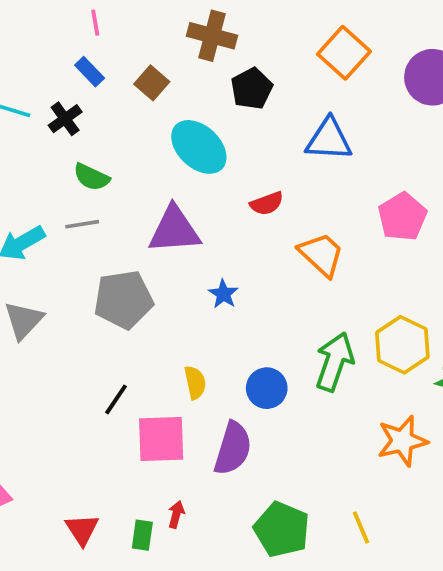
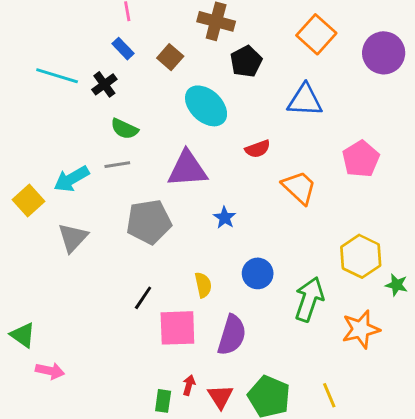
green arrow: (335, 362) -> (309, 299), moved
blue circle: (267, 388) -> (258, 273), moved
red triangle: (82, 529) -> (220, 397), moved

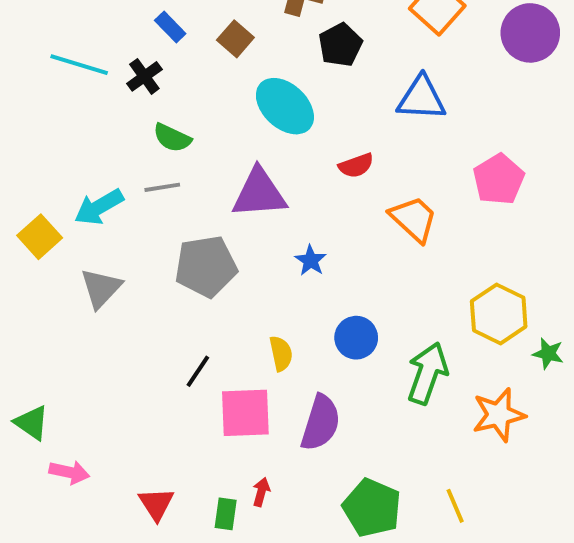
red triangle: (220, 397) -> (156, 504), moved

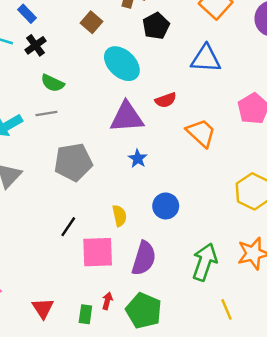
blue rectangle: (170, 27) -> (27, 14), moved
purple triangle: (259, 193) -> (127, 117), moved
green arrow: (427, 373) -> (205, 262), moved
green pentagon: (372, 508) -> (144, 311), moved

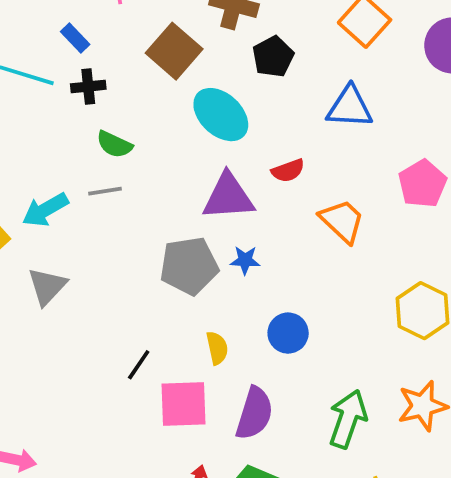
brown square: (91, 22) -> (174, 51), size x1.6
black cross: (35, 45) -> (88, 87), turned 30
blue star: (138, 159) -> (245, 260), turned -30
gray pentagon: (73, 162) -> (189, 266), moved

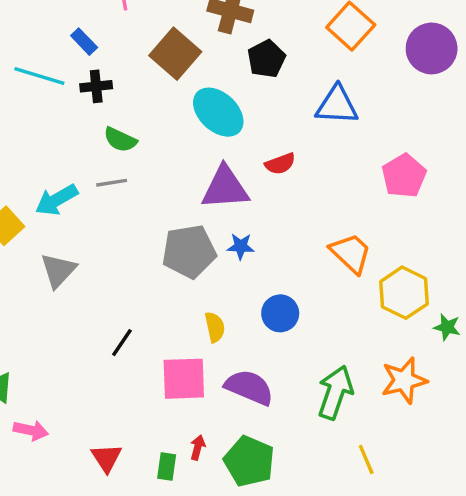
orange trapezoid: (342, 221) -> (351, 253), moved
black line: (139, 365) -> (122, 343), moved
purple semicircle: (254, 413) -> (249, 387), turned -84

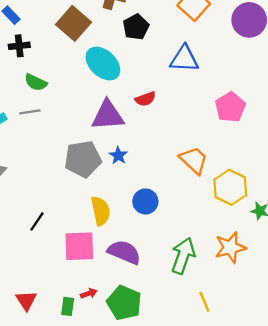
blue star: (241, 246) -> (118, 155), turned 30
yellow semicircle: (215, 327) -> (101, 211), size x1.4
red arrow: (198, 448) -> (89, 293), turned 56

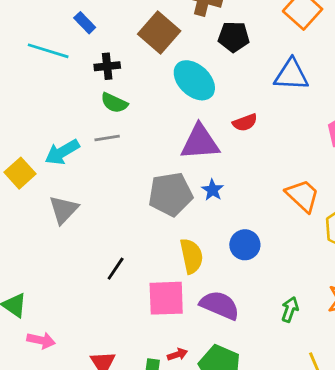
black pentagon: (136, 27) -> (234, 37), turned 30
black cross: (19, 46) -> (107, 66), moved
green arrow: (183, 256) -> (290, 309), size x0.6

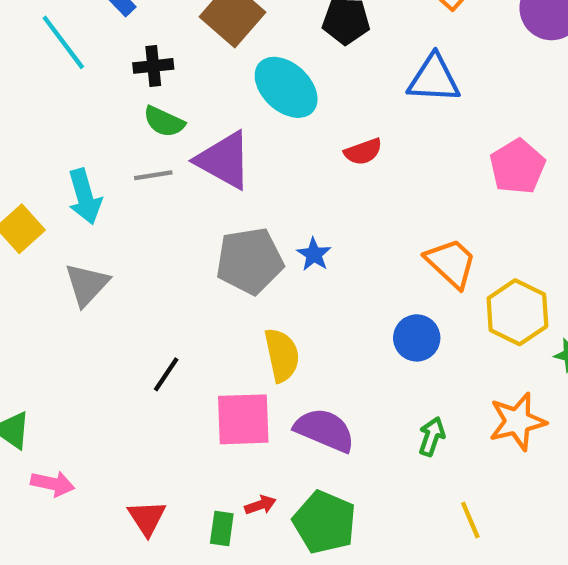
cyan line: (48, 51) -> (63, 42), turned 36
purple triangle: (200, 142) -> (224, 160), moved, turned 33
cyan arrow: (62, 152) -> (85, 197), turned -76
blue circle: (245, 245) -> (417, 338), moved

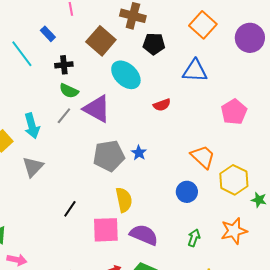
gray line: (153, 175) -> (64, 116), turned -42

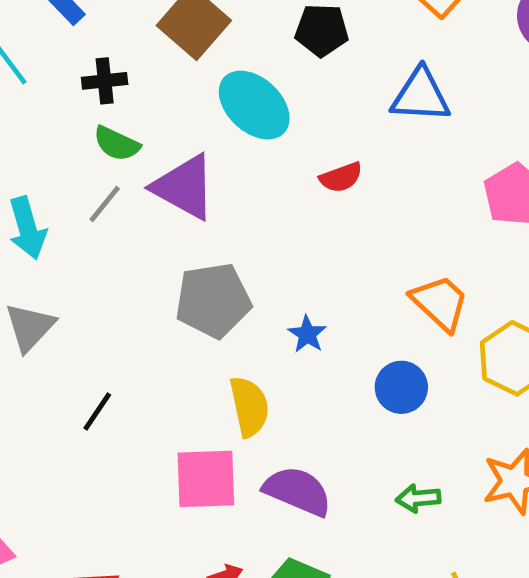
blue star: (139, 153) -> (307, 334), moved
black line: (70, 209) -> (97, 411), moved
green arrow: (194, 238) -> (418, 498), turned -114

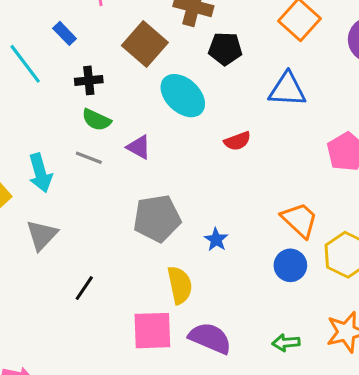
purple triangle: (184, 187) -> (139, 147), size x0.6
gray line: (105, 204) -> (89, 158), turned 72
blue circle: (401, 387) -> (290, 265), moved

